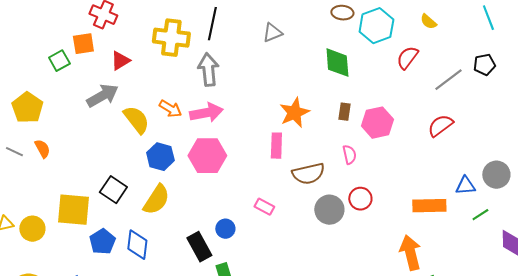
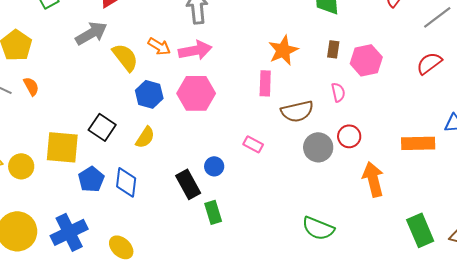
yellow semicircle: (156, 200) -> (145, 137), size x0.7
orange arrow: (410, 253) -> (373, 179), moved

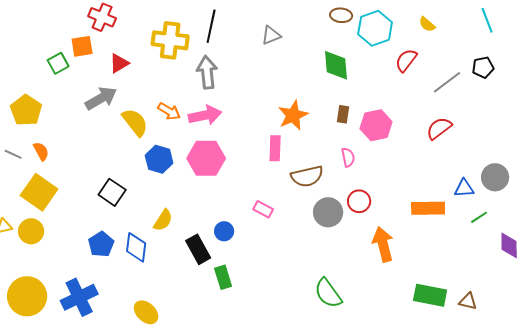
yellow semicircle: (145, 137) -> (163, 220), moved
yellow square: (62, 147) -> (39, 192), moved, turned 30
green semicircle: (318, 228) -> (328, 293), turned 32
green rectangle: (420, 230) -> (430, 295), turned -56
yellow ellipse: (121, 247) -> (146, 312), moved

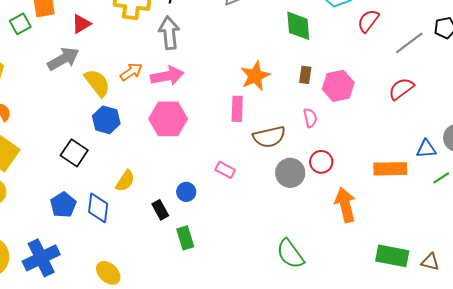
orange arrow: (169, 111) -> (131, 72), turned -65
blue hexagon: (159, 159) -> (106, 120), moved
black rectangle: (198, 249) -> (160, 210), size x0.7

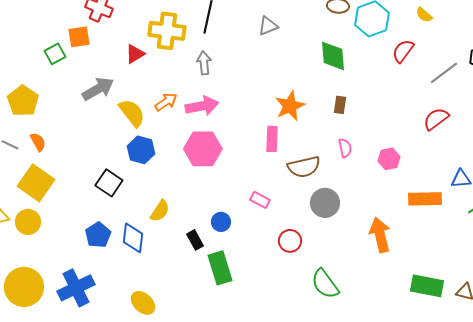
red triangle: (81, 24) -> (135, 54), moved
gray arrow: (169, 33) -> (204, 63), size x0.7
pink hexagon: (338, 86) -> (389, 159), moved, size x0.7
red circle: (321, 162) -> (290, 241), moved
green rectangle: (185, 238) -> (220, 268), size x1.4

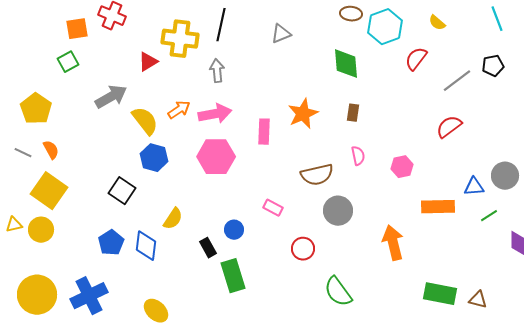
orange square: (79, 37) -> (77, 29), moved
pink rectangle: (272, 139) -> (264, 132), moved

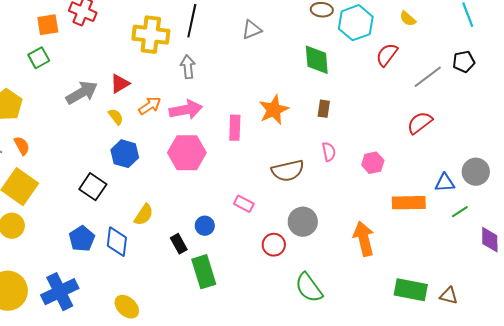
red triangle: (148, 62) -> (120, 84), moved
yellow semicircle: (145, 121) -> (116, 117), size x0.6
gray circle: (338, 211) -> (303, 222), moved

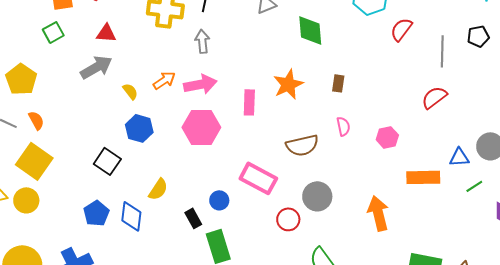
green diamond: (317, 60) -> (310, 30), moved
gray line: (428, 77) -> (442, 51), turned -52
red triangle: (120, 84) -> (106, 33), moved, turned 35
pink rectangle: (244, 204) -> (258, 178), size x1.8

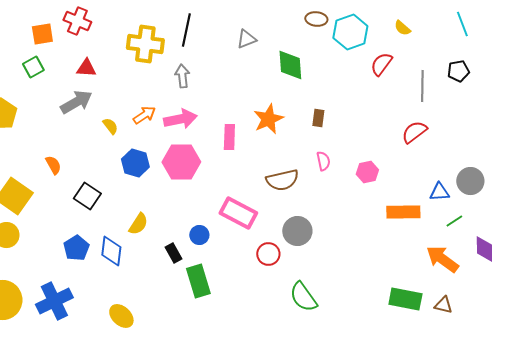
orange semicircle: (36, 120) -> (53, 165), moved
blue hexagon: (139, 128) -> (135, 163), moved
orange arrow: (378, 213) -> (442, 259), moved, turned -40

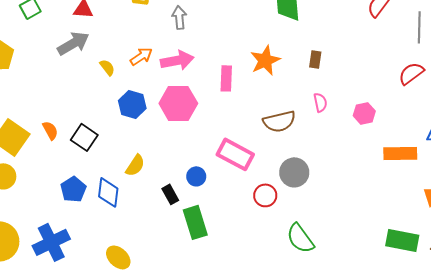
orange semicircle: (53, 165) -> (50, 130), moved

